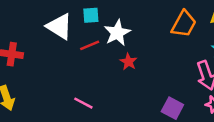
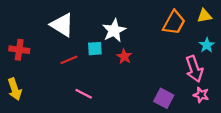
cyan square: (91, 15) -> (95, 49), moved
red line: (90, 45) -> (69, 60), moved

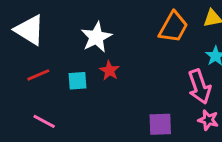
cyan square: (95, 49) -> (78, 81), moved
pink line: (84, 94) -> (44, 121), moved
purple square: (164, 98) -> (160, 124), turned -30

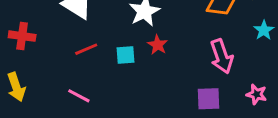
pink arrow: (199, 87) -> (222, 56), moved
pink line: (44, 121) -> (79, 96), moved

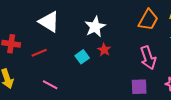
red line: (86, 49) -> (39, 53), moved
cyan square: (125, 55) -> (82, 57), turned -32

